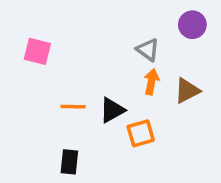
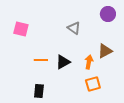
gray triangle: (148, 50) -> (74, 28), moved
orange arrow: (151, 82) -> (89, 62), moved
orange square: (141, 133) -> (93, 84), moved

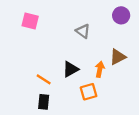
pink square: (21, 29) -> (30, 21), moved
orange line: (41, 60) -> (44, 79), moved, turned 32
orange square: (93, 84) -> (89, 92), moved

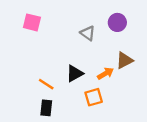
purple circle: (121, 15) -> (117, 22), moved
orange arrow: (100, 69) -> (105, 73), turned 48

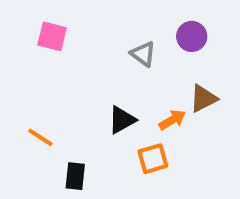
orange line: (46, 84) -> (40, 137), moved

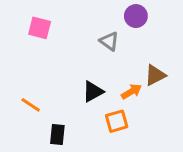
purple circle: (192, 36) -> (136, 16), moved

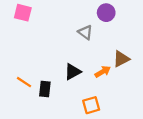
pink square: (40, 28) -> (23, 13), moved
orange square: (117, 121) -> (91, 105), moved
black rectangle: (57, 134) -> (45, 89), moved

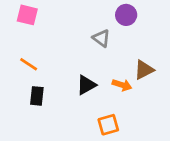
orange arrow: (103, 72) -> (122, 85), turned 49
orange line: (24, 82) -> (29, 64), moved
black rectangle: (45, 89) -> (37, 96), moved

